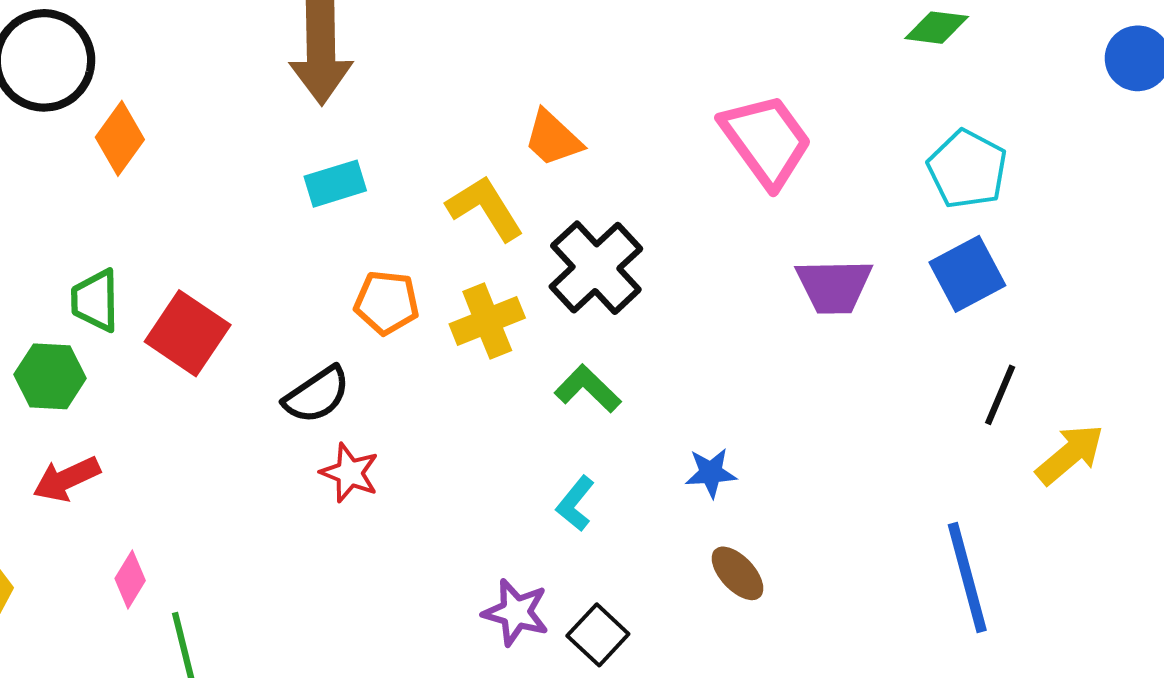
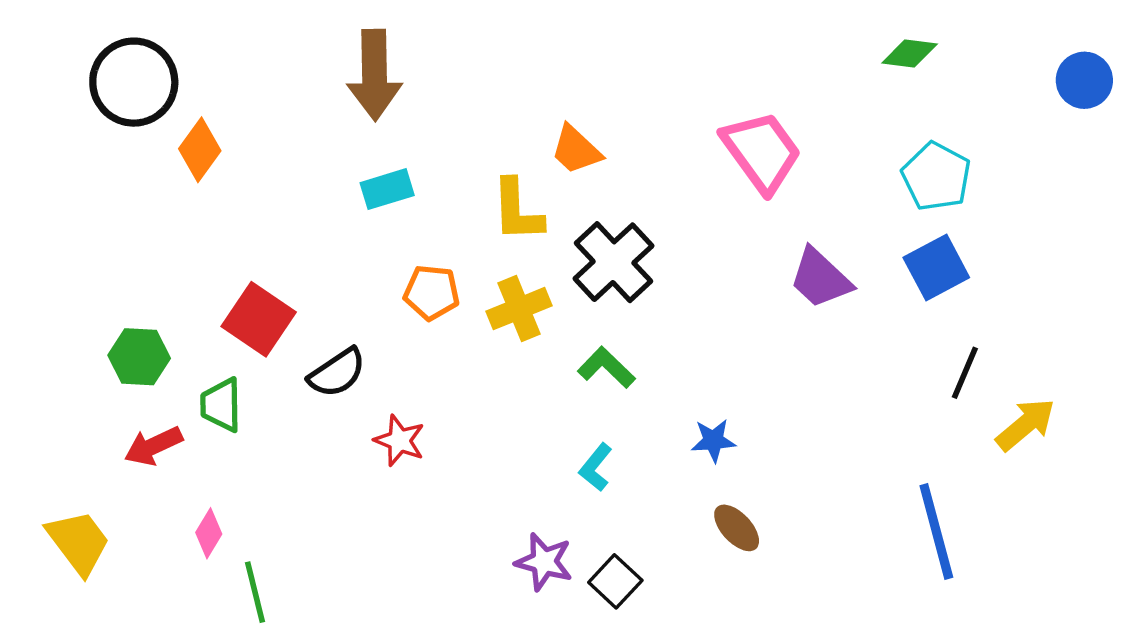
yellow L-shape: (485, 208) -> (517, 210), turned -150
purple trapezoid: (834, 286) -> (820, 278), turned 44
green trapezoid: (95, 300) -> (221, 405), moved
black semicircle: (317, 395) -> (337, 373), moved

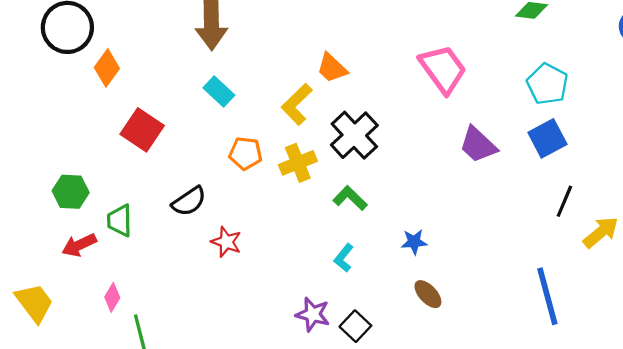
cyan rectangle: (387, 189) -> (219, 91), turned 60
yellow L-shape: (517, 210) -> (297, 104), turned 48
red square: (259, 319) -> (142, 130), moved

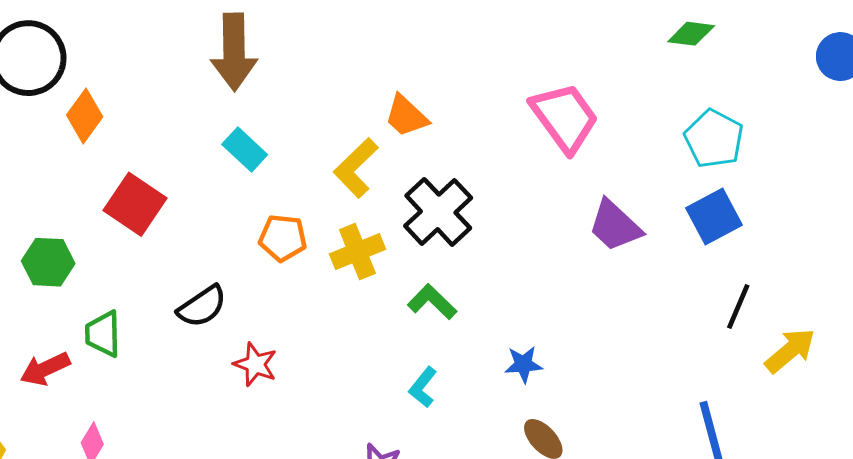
green hexagon: (71, 192) -> (48, 262), moved

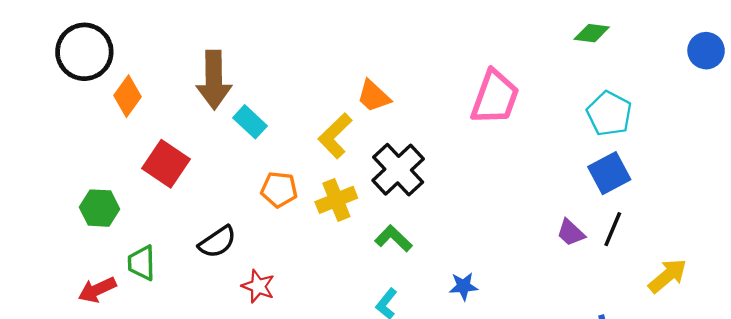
brown arrow: (234, 52) -> (214, 80), moved
pink trapezoid: (565, 117) -> (495, 97), turned 56
purple trapezoid: (615, 226) -> (571, 233), moved, size x0.7
black line: (738, 306) -> (613, 229), moved

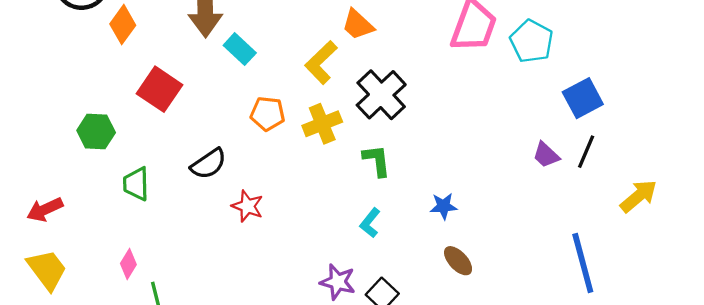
cyan pentagon: (609, 114) -> (532, 41), moved
green L-shape: (393, 238) -> (377, 160), turned 39
red arrow: (97, 290) -> (45, 209), moved

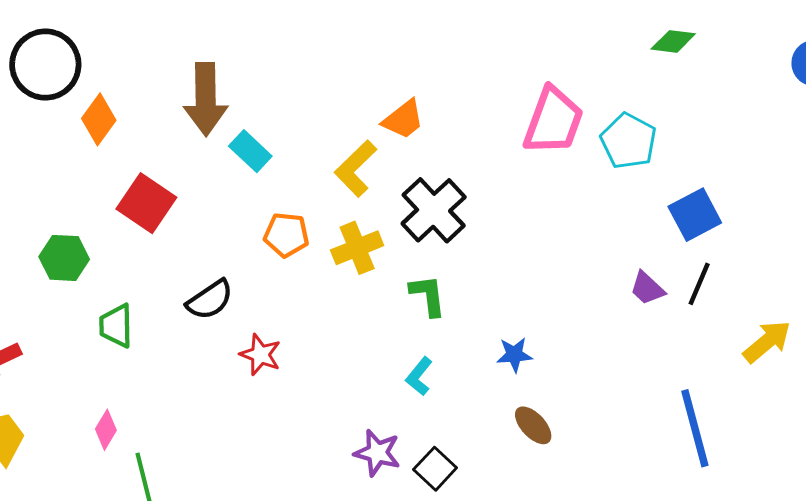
orange trapezoid: (358, 25) -> (403, 119), turned -81

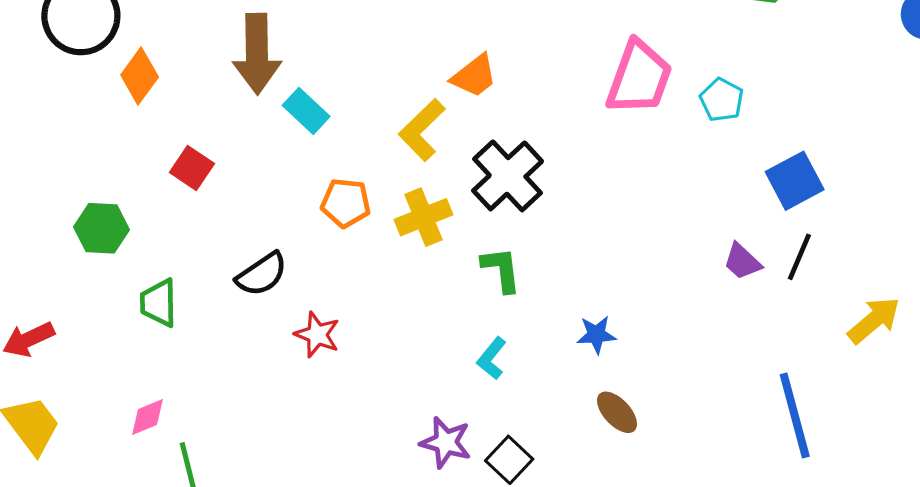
cyan pentagon: (628, 141) -> (722, 100), size x0.7
red square: (146, 203) -> (192, 168), size x0.7
pink diamond: (106, 430) -> (148, 417), turned 36

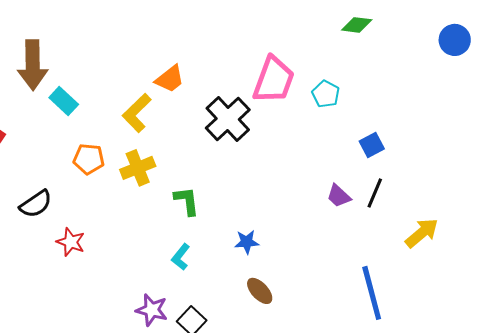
black cross: (508, 176) -> (228, 119), moved
blue square: (795, 181) -> (372, 145), size x0.7

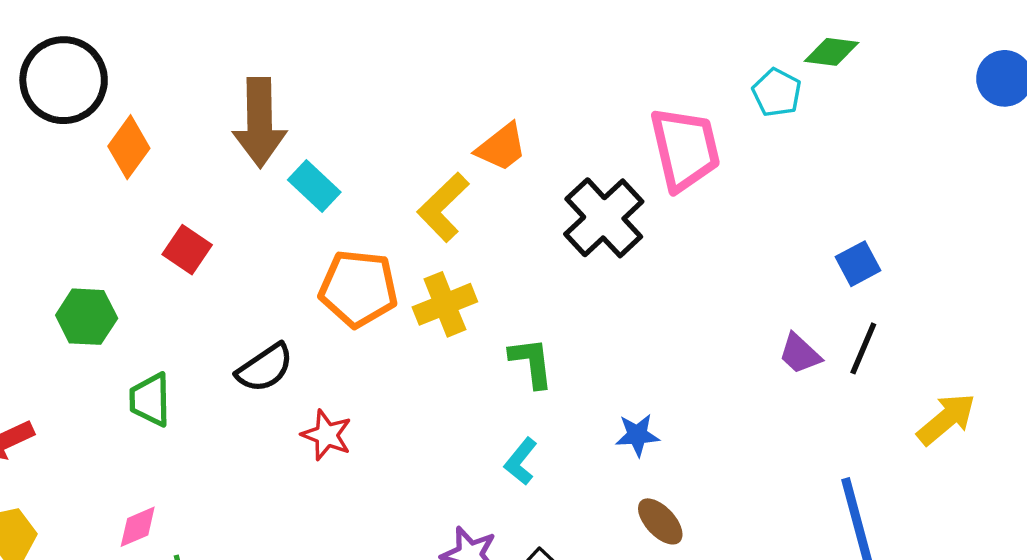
pink trapezoid: (274, 80) -> (685, 149), turned -33
cyan pentagon: (326, 94) -> (777, 92), moved
orange pentagon: (89, 159) -> (358, 288), size x1.4

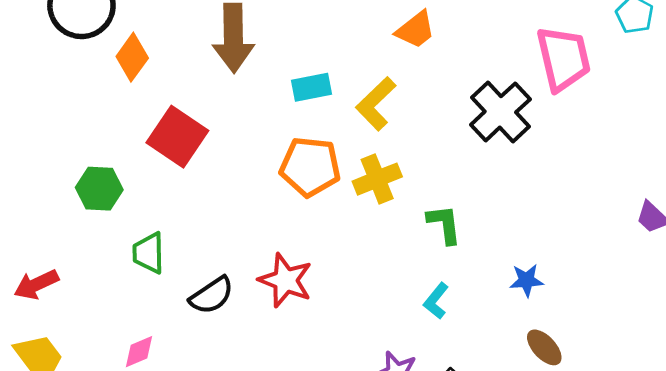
orange trapezoid: (501, 147) -> (416, 30), moved
cyan rectangle: (314, 186) -> (312, 87), moved, turned -54
red square: (187, 250) -> (177, 137), size x1.6
black semicircle: (265, 368) -> (212, 295), moved
red star: (327, 435) -> (285, 280), size x1.4

